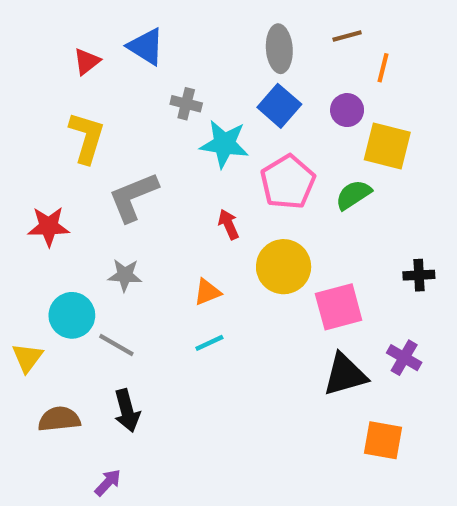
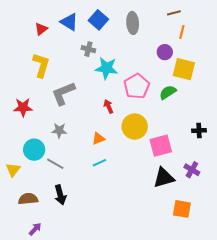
brown line: (347, 36) -> (174, 13), moved
blue square: (279, 106) -> (98, 20), moved
purple arrow: (108, 483) -> (35, 229), moved

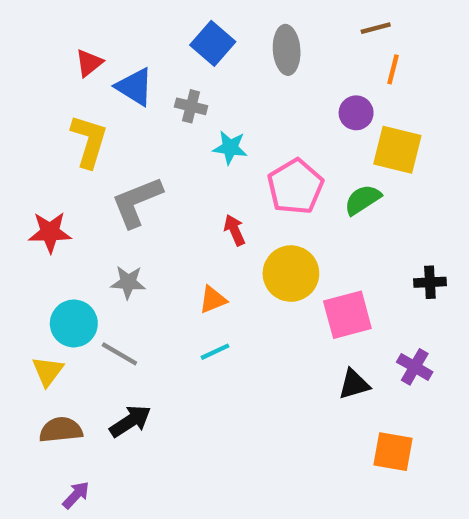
blue triangle: (69, 22) -> (135, 87), moved
cyan star: (106, 68) -> (230, 148), size x0.7
yellow triangle: (13, 170) -> (48, 371), moved
black triangle: (164, 178) -> (354, 384), size x0.7
black arrow: (60, 195) -> (130, 421), turned -108

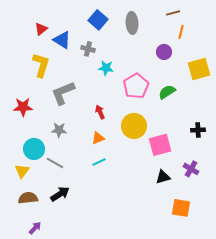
yellow square: (397, 150) -> (199, 69), moved, turned -30
red arrow: (234, 230) -> (100, 112), moved

